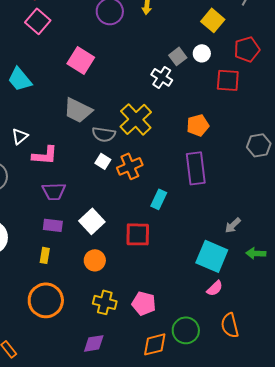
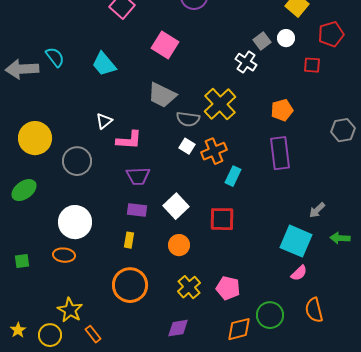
red square: (228, 80) -> (312, 65), size x0.7
cyan rectangle: (159, 199) -> (233, 176), moved
yellow cross: (105, 302) -> (189, 287), turned 35

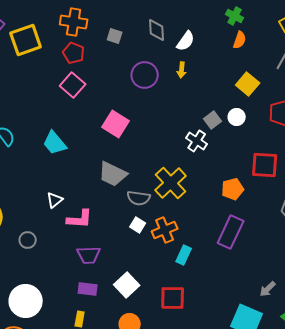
red square: (312, 65) -> (265, 165), moved, size x1.6
purple rectangle: (280, 153) -> (231, 232), turned 32
gray circle: (77, 161) -> (28, 240), size x0.6

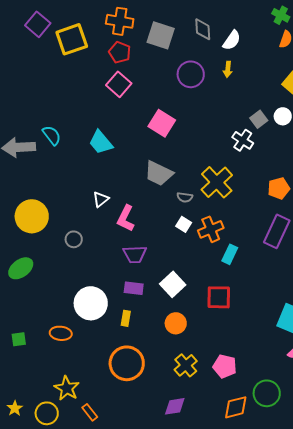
gray square: (115, 36) -> (161, 35), size x1.8
gray semicircle: (139, 198) -> (185, 197), size x0.7
pink L-shape: (80, 219) -> (126, 218), turned 112
white circle: (26, 301) -> (91, 303), moved

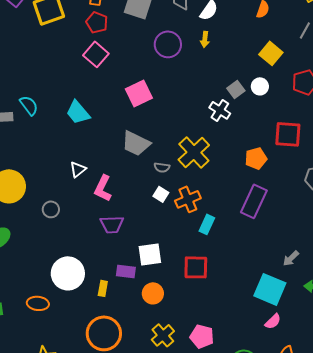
pink square: (162, 123) -> (139, 93), turned 32
white square: (173, 284) -> (150, 254), turned 35
purple rectangle: (134, 288) -> (126, 271), moved

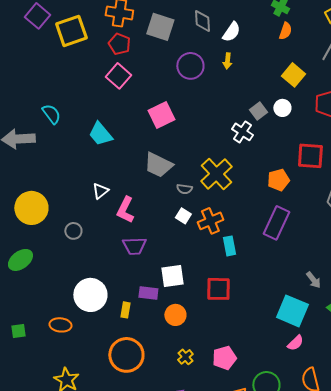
cyan semicircle: (29, 105) -> (51, 114), moved
cyan rectangle: (207, 224) -> (229, 246), turned -36
gray arrow: (291, 258) -> (313, 280), turned -84
yellow cross: (163, 335) -> (185, 357), size x0.7
pink pentagon: (202, 336) -> (224, 358), turned -30

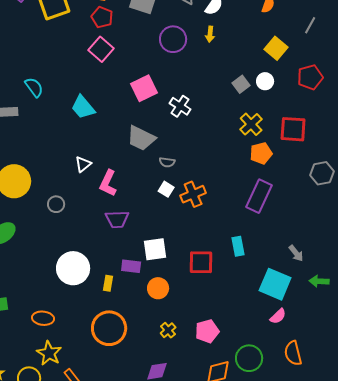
white cross: (242, 132) -> (180, 106), moved
yellow cross: (216, 174) -> (251, 124), moved, size x0.7
cyan rectangle: (229, 246) -> (238, 246), moved
orange ellipse: (60, 325) -> (43, 318), moved

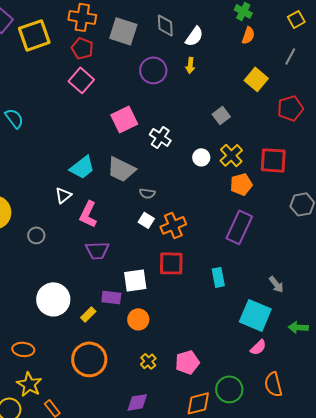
white circle: (265, 81) -> (201, 157), moved
cyan trapezoid: (83, 107) -> (82, 167), moved, turned -88
red square: (201, 262) -> (171, 263), moved
green arrow: (319, 281) -> (298, 327), moved
yellow rectangle: (108, 283) -> (88, 314), turned 35

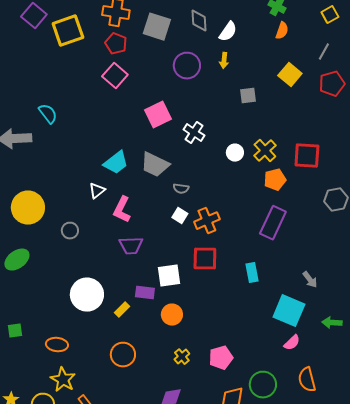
red pentagon: (290, 108) -> (332, 84), moved
gray square: (221, 115) -> (248, 96), moved, turned 30
orange circle: (89, 359) -> (123, 355), size x0.7

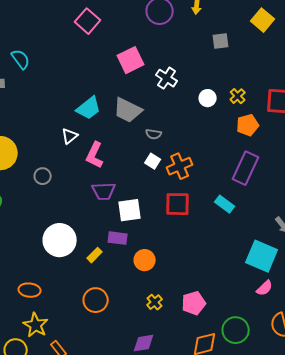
yellow cross: (265, 151) -> (238, 96), size x0.7
cyan rectangle: (252, 273) -> (225, 204), moved, turned -42
white square: (169, 276) -> (130, 210), moved

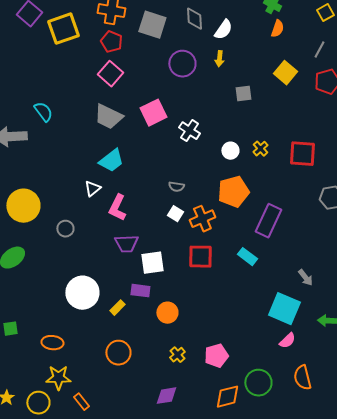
gray trapezoid: (128, 110) -> (108, 117), moved
orange pentagon: (248, 125) -> (233, 192), moved, size x1.4
yellow star: (36, 325) -> (58, 378), turned -30

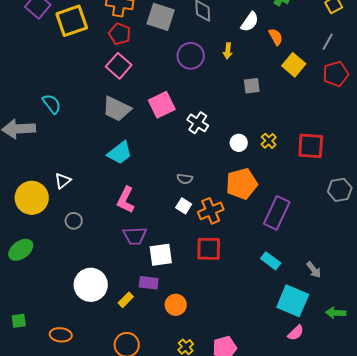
orange semicircle: (277, 29) -> (276, 37), moved, turned -48
white semicircle: (223, 30) -> (250, 22), moved
white triangle: (92, 189) -> (63, 181), moved
cyan rectangle: (247, 257) -> (271, 261), moved

